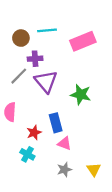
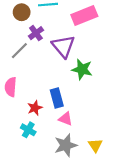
purple cross: (35, 59) -> (36, 33), turned -32
purple triangle: (46, 82) -> (63, 46), moved
gray star: (64, 170) -> (66, 145), size x1.5

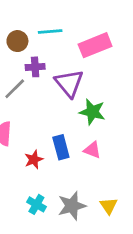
purple cross: (36, 33) -> (35, 67), turned 32
pink triangle: (66, 119) -> (92, 150), moved
cyan cross: (28, 130) -> (36, 204), moved

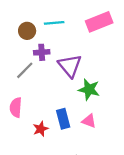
pink rectangle: (95, 45) -> (99, 22), moved

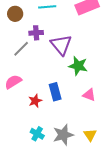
brown circle: (27, 31) -> (15, 14), moved
pink semicircle: (16, 107) -> (13, 82), turned 54
pink triangle: (89, 121) -> (89, 95), moved

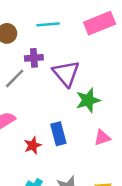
green star: (78, 66) -> (88, 100), turned -30
pink triangle: (89, 95) -> (102, 138), turned -40

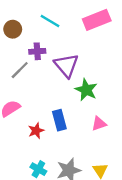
cyan line: (48, 24) -> (50, 21), turned 36
green star: (88, 100) -> (86, 90), turned -30

